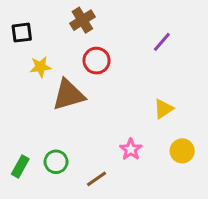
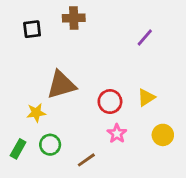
brown cross: (82, 20) -> (74, 18), turned 30
black square: (22, 33) -> (32, 29), moved
red circle: (96, 61) -> (110, 102), moved
yellow star: (40, 67) -> (36, 113), moved

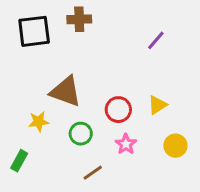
black square: (32, 29) -> (34, 31), size x1.6
brown triangle: (61, 85) -> (66, 91), turned 36
green circle: (50, 145) -> (81, 134), moved

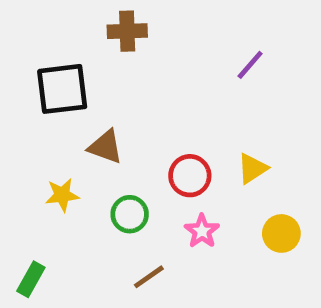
black square: (34, 31) -> (62, 89), moved
brown triangle: (66, 91) -> (106, 147), size x0.7
green rectangle: (19, 161) -> (31, 279), moved

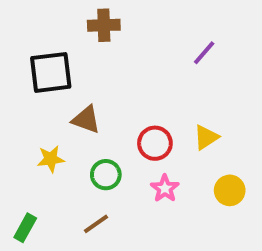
brown line: (149, 277) -> (96, 224), moved

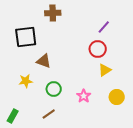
red circle: (155, 143) -> (98, 49), moved

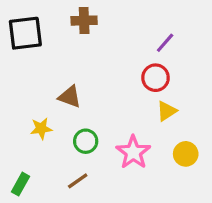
black square: (26, 37) -> (25, 33), moved
pink star: (84, 96) -> (133, 152), size x1.5

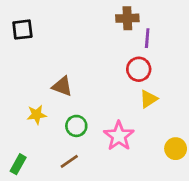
brown cross: (84, 21) -> (127, 18), moved
black square: (25, 33) -> (22, 30), size x0.7
purple line: (165, 43) -> (147, 38), turned -36
yellow circle: (186, 154) -> (176, 149), moved

